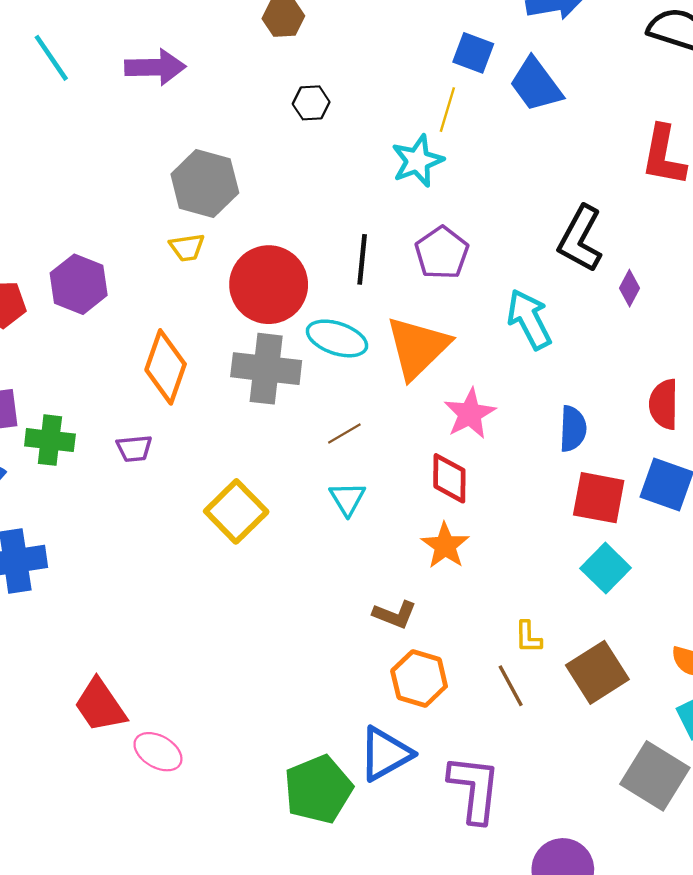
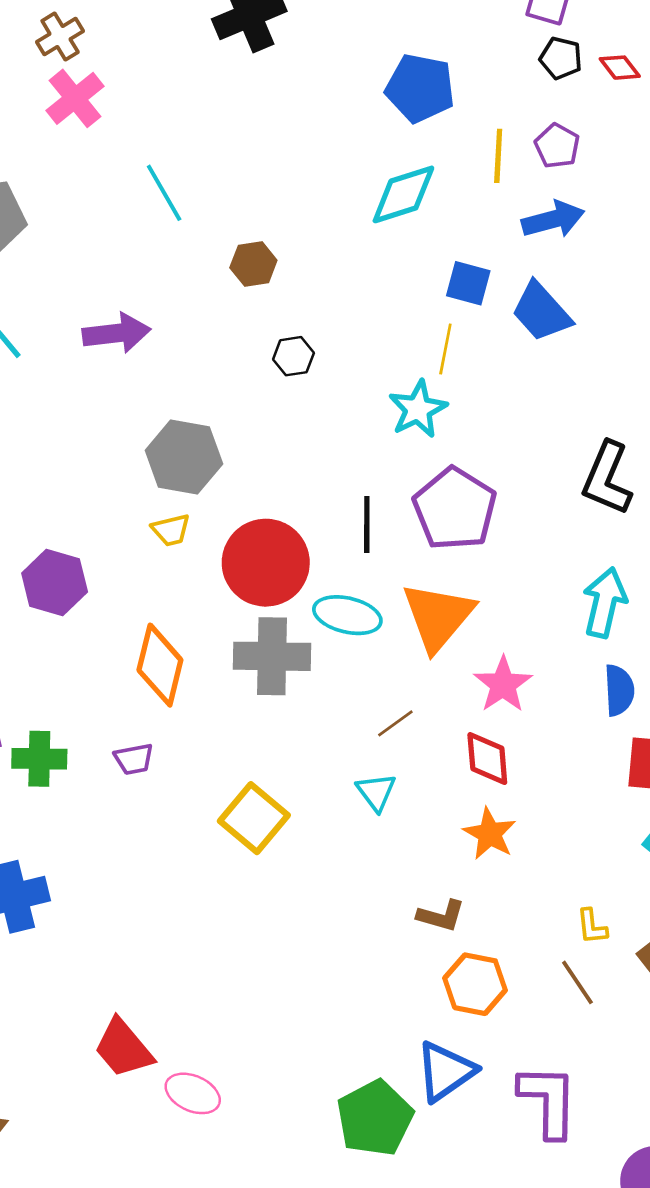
purple pentagon: (442, 253) -> (455, 509), size x1.4
cyan arrow: (529, 319) -> (605, 602), moved, turned 46
brown line: (344, 434) -> (395, 723), moved

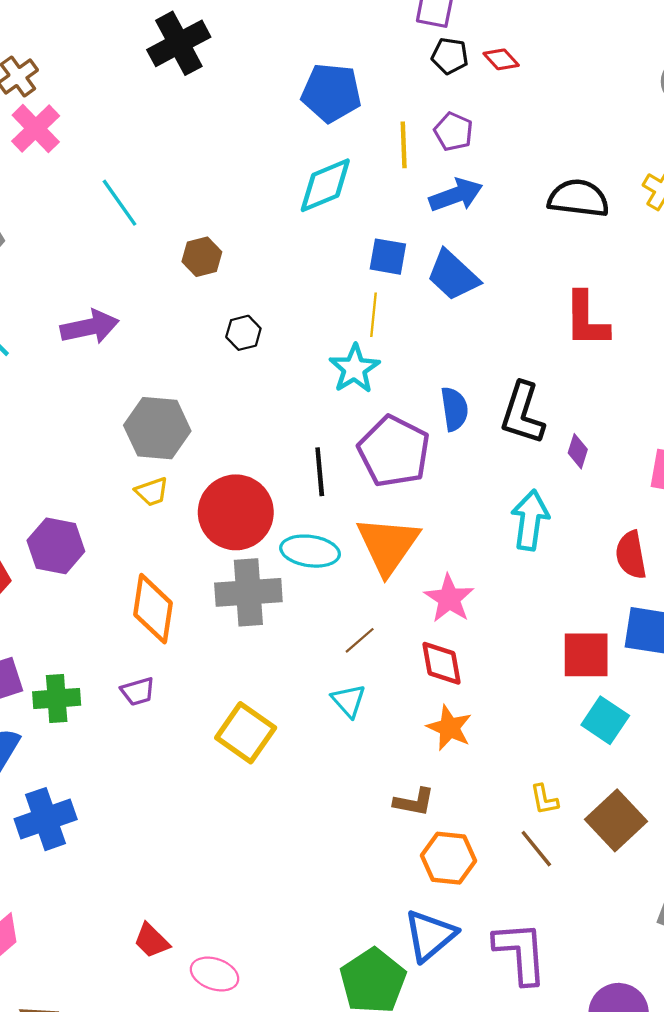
blue semicircle: (619, 690) -> (454, 409), moved
red trapezoid: (123, 1048) -> (152, 941), size x0.7

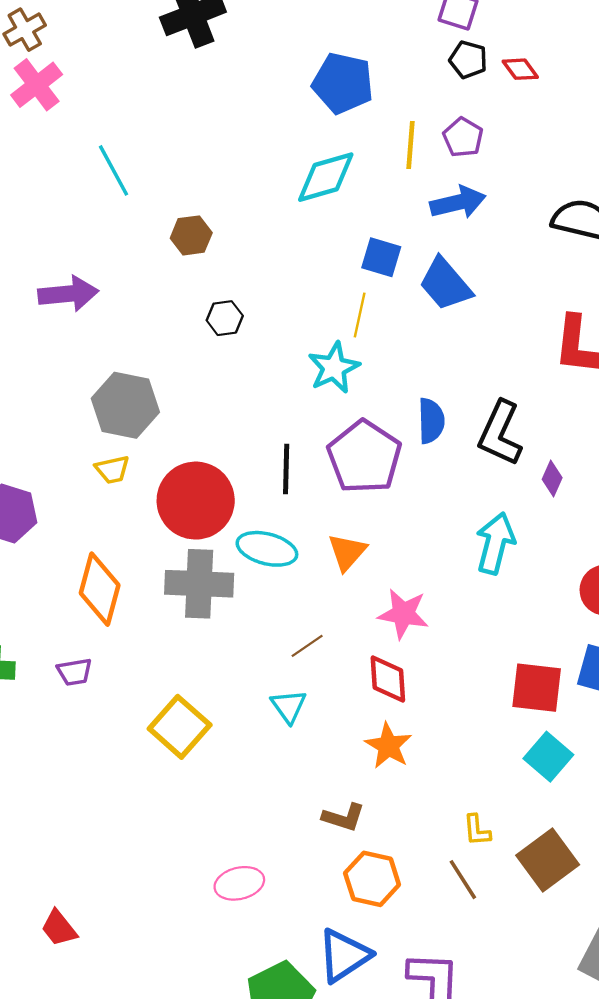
orange triangle: (388, 545) -> (347, 552), size x0.6
pink star: (449, 599) -> (403, 614), turned -30
pink ellipse: (215, 974) -> (239, 883), moved, turned -39

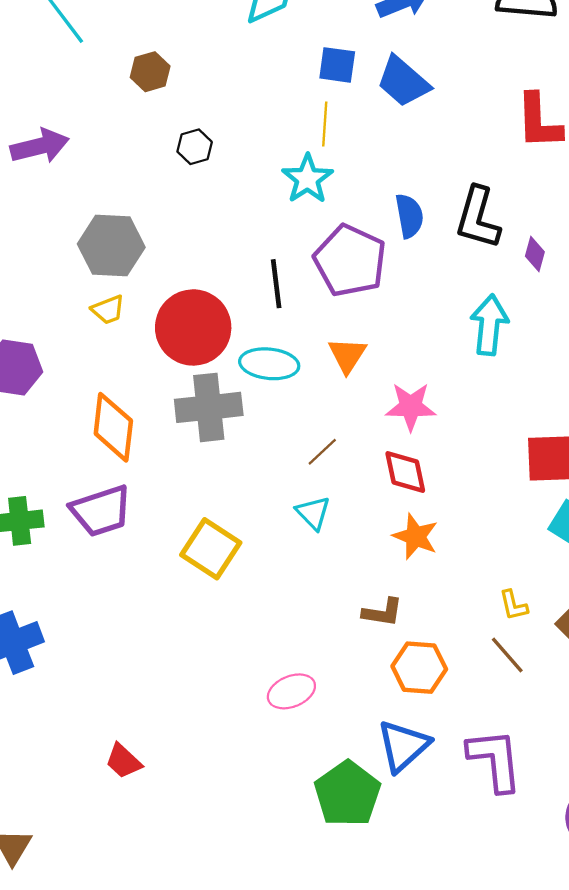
purple trapezoid: (74, 672) -> (101, 511), size x1.8

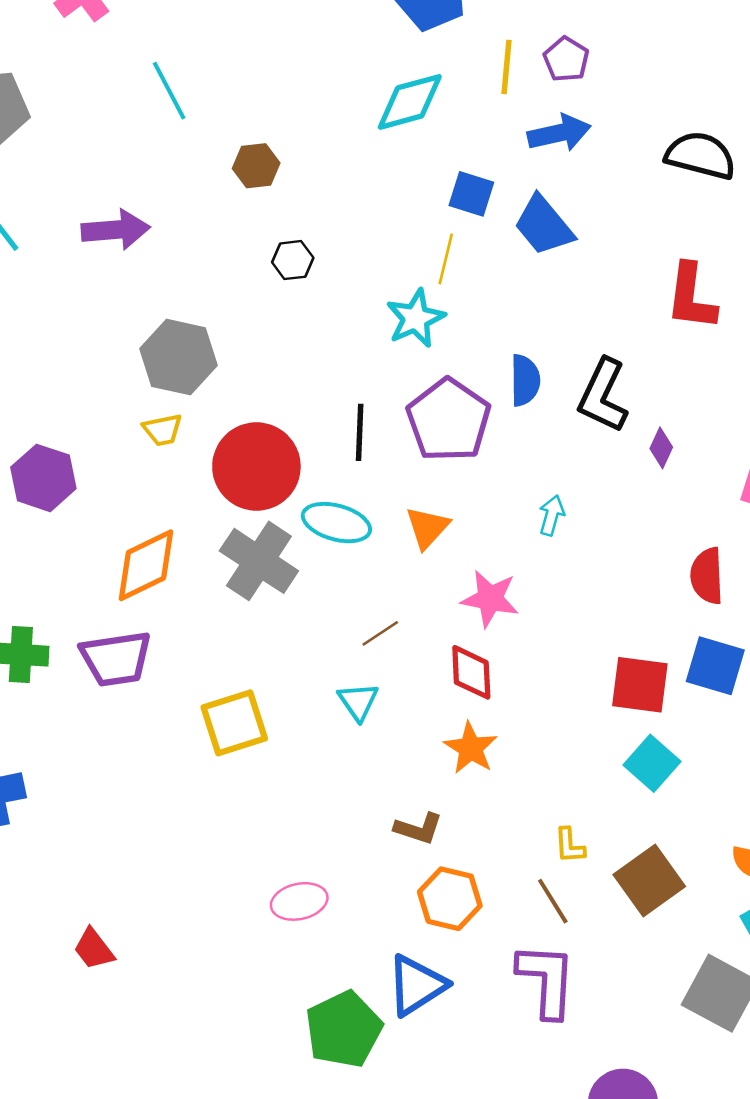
cyan arrow: (489, 325) -> (552, 515), moved, size x0.6
gray cross: (209, 407) -> (259, 561), turned 30
orange diamond: (113, 427) -> (146, 565), turned 48
yellow square: (211, 549) -> (234, 723), turned 30
purple L-shape: (495, 760) -> (547, 980), moved

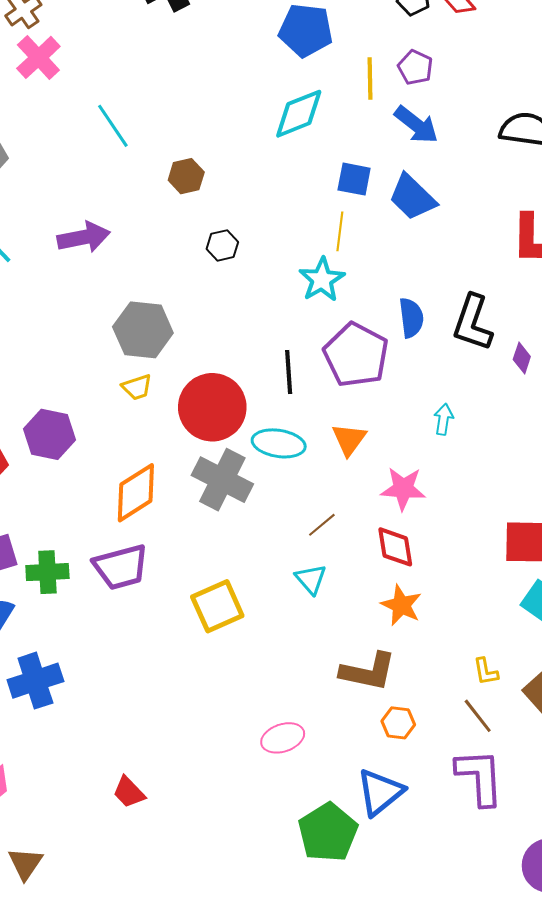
blue arrow: (559, 133) -> (416, 125), turned 57
brown L-shape: (418, 829) -> (368, 672), size x1.5
orange hexagon: (450, 899) -> (398, 723), size x0.7

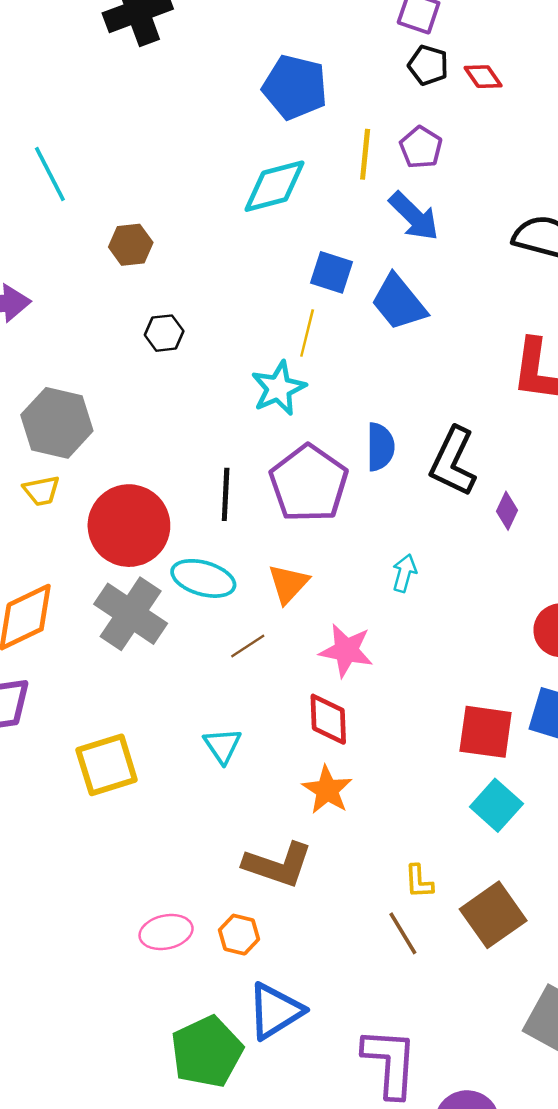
brown line: (322, 525) -> (248, 646), moved
orange hexagon: (398, 723) -> (239, 935), moved
purple L-shape: (480, 777) -> (390, 1063), moved

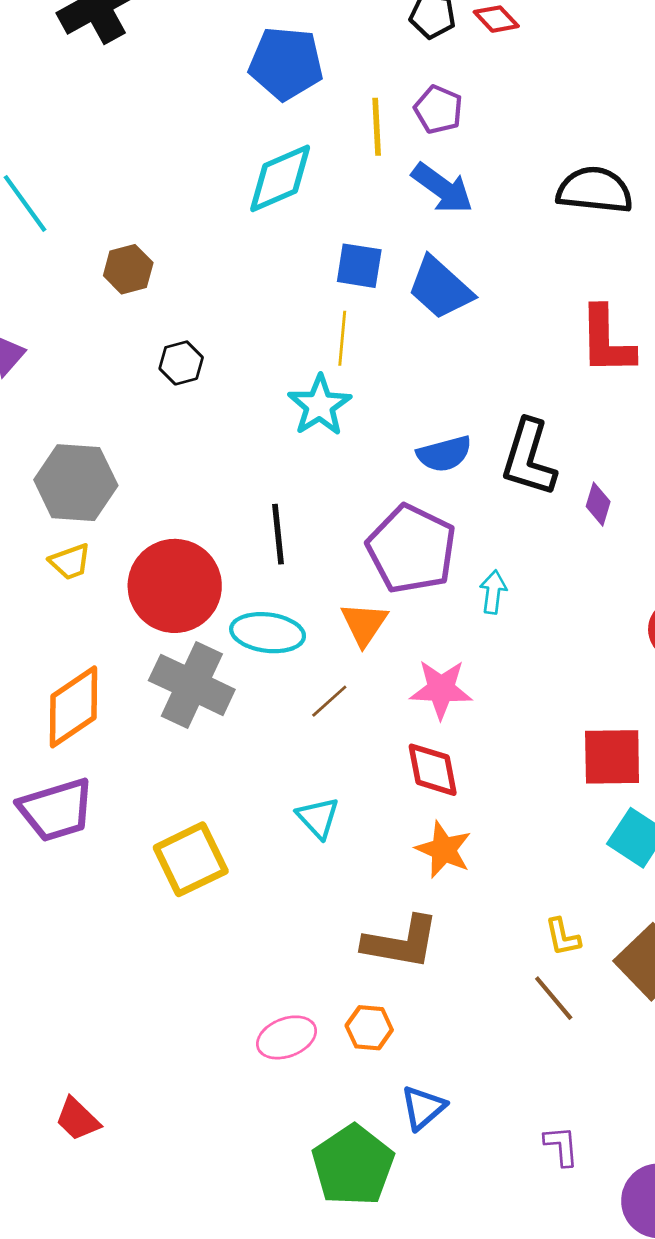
blue semicircle: (380, 447) -> (444, 454), turned 84
purple pentagon: (309, 483) -> (411, 549), moved
blue triangle: (275, 1011) -> (423, 1108), size x0.7
purple L-shape: (390, 1063) -> (561, 1146), size x0.5

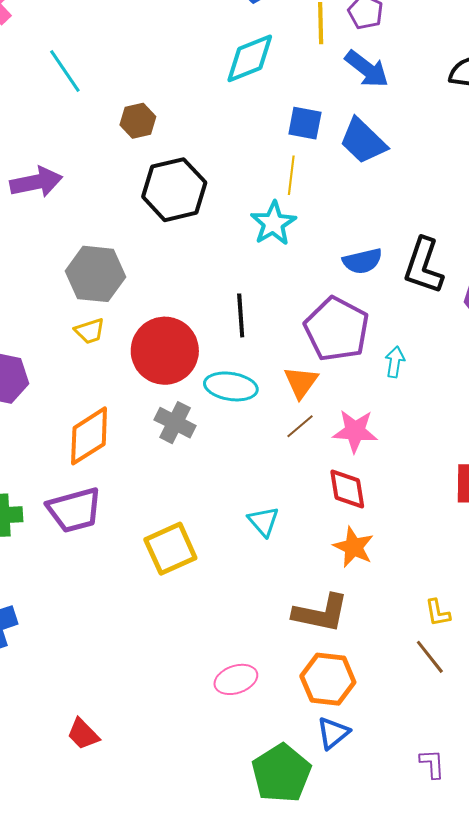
black hexagon: (181, 363) -> (174, 190), size x2.0
gray cross: (192, 685) -> (175, 423), size x0.7
brown line: (329, 701) -> (300, 426), moved
orange hexagon: (369, 1028) -> (328, 679), moved, size x1.6

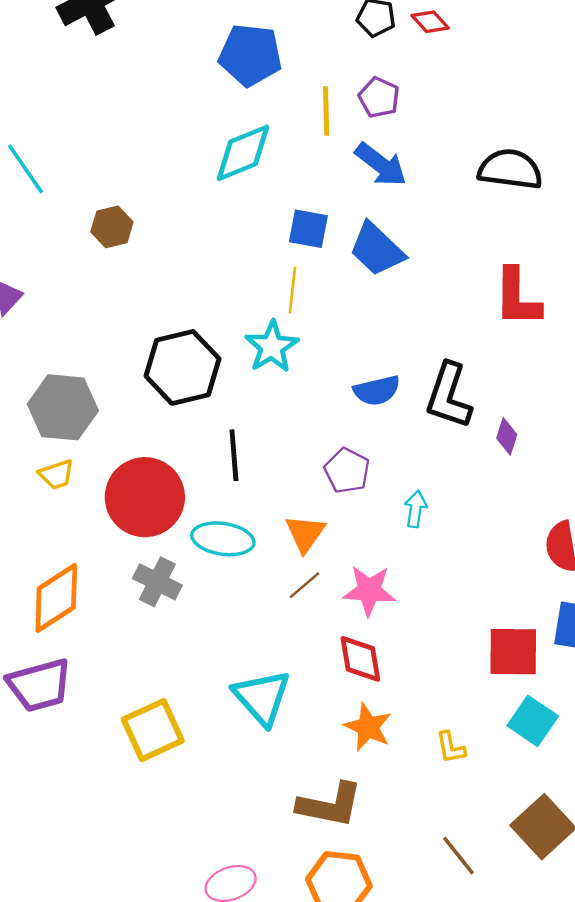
black hexagon: (174, 190) -> (183, 367), moved
purple pentagon: (337, 329) -> (347, 471), size x0.6
cyan triangle: (263, 521) -> (262, 697), size x1.6
yellow L-shape: (438, 613) -> (451, 747), moved

